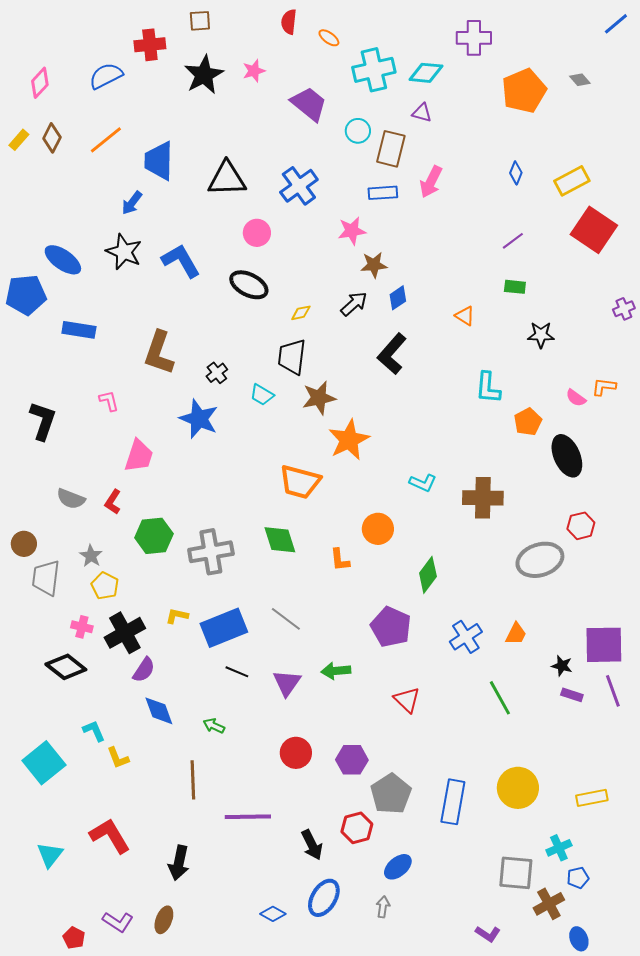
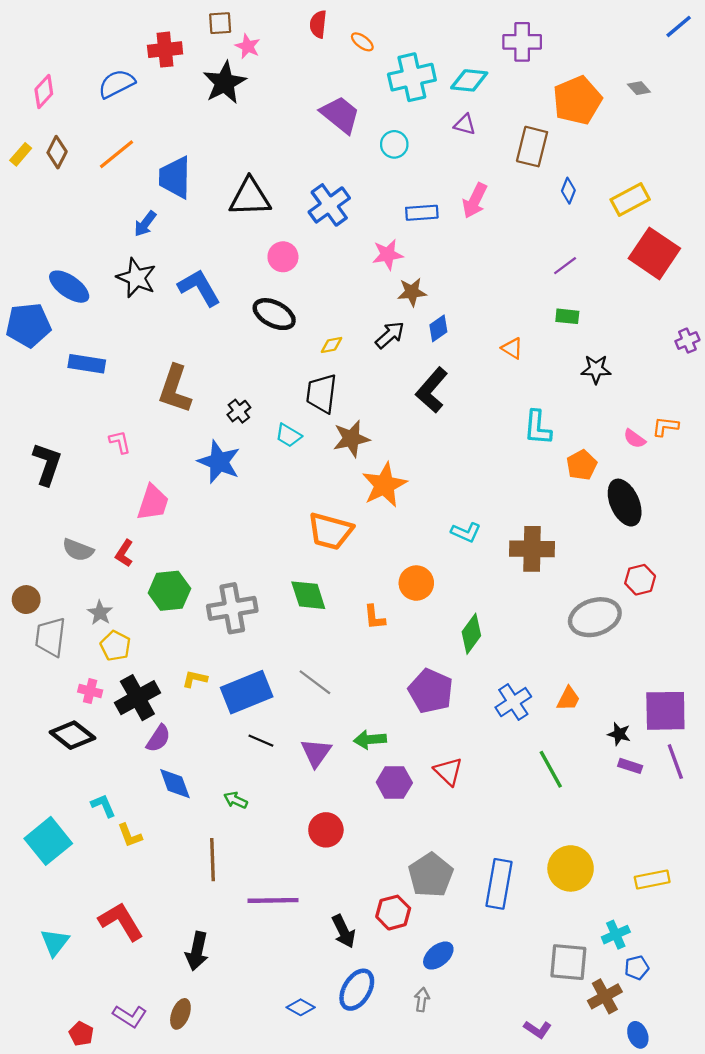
pink star: (254, 71) -> (248, 46), moved, turned -30
brown rectangle: (391, 149) -> (532, 147), moved
purple hexagon: (352, 760) -> (394, 782), moved

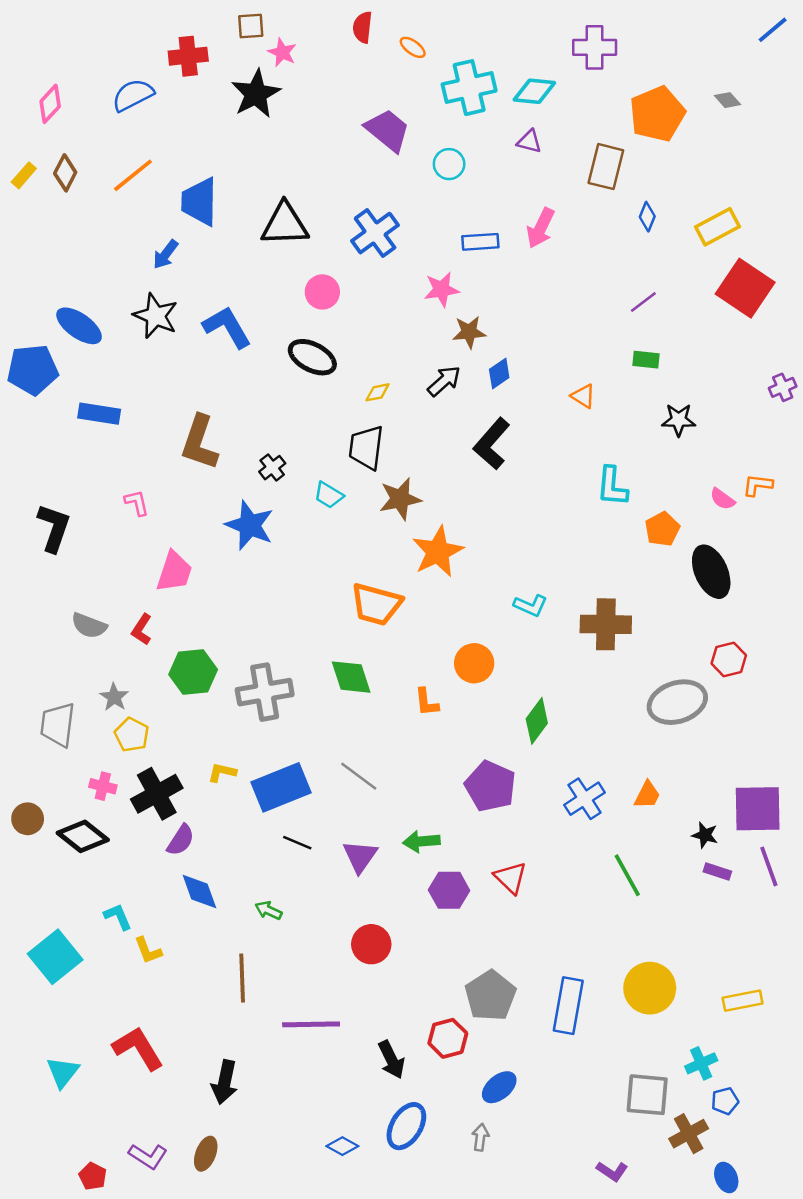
brown circle: (26, 600) -> (28, 819), moved

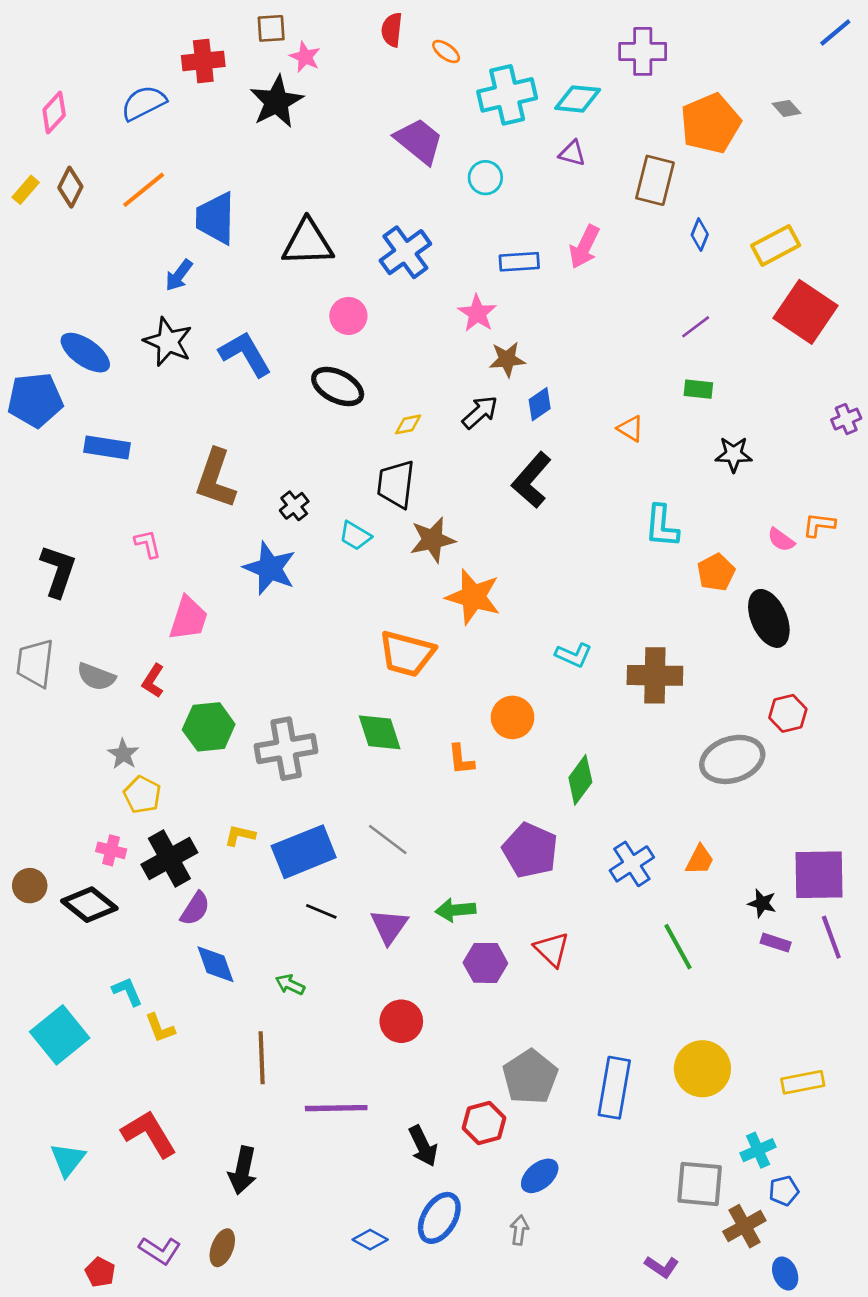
pink star: (442, 289) -> (477, 313), turned -30
orange star: (438, 552) -> (473, 597), turned -30
gray trapezoid: (58, 725) -> (35, 663), moved

